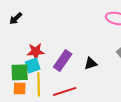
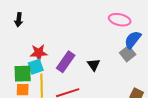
black arrow: (16, 18) -> (19, 20), turned -40
black triangle: (91, 63) -> (94, 65), turned -48

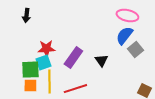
blue semicircle: (133, 40) -> (124, 36), moved

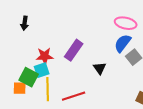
purple rectangle: (73, 58) -> (74, 50), moved
green square: (30, 70) -> (29, 77), turned 30
orange square: (30, 86) -> (20, 88), moved

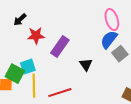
black arrow: (25, 23) -> (20, 20), moved, turned 40
pink ellipse: (126, 23) -> (112, 20), turned 60
red star: (45, 56) -> (36, 36), moved

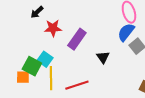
cyan square: (28, 67) -> (45, 59), turned -35

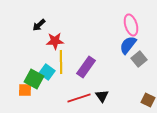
purple rectangle: (77, 39) -> (86, 67), moved
black triangle: (103, 57) -> (102, 96), moved
yellow line: (51, 78) -> (61, 62), moved

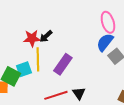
black arrow: (39, 25) -> (46, 36), moved
cyan square: (47, 72) -> (24, 69), turned 35

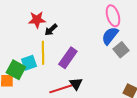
red star: (32, 38) -> (37, 20), moved
black triangle: (79, 93) -> (76, 84), moved

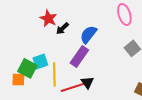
red star: (37, 20) -> (48, 18), turned 30
blue semicircle: (110, 36) -> (88, 34), moved
yellow line: (43, 53) -> (54, 74), moved

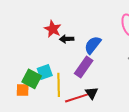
black arrow: (62, 28) -> (67, 39), turned 40

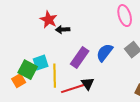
blue semicircle: (93, 45) -> (105, 53), moved
orange square: (23, 90) -> (19, 81), turned -32

